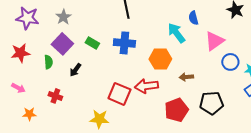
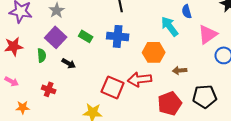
black arrow: (75, 70) -> (69, 63), turned -96

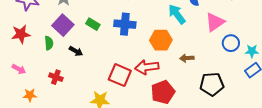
red pentagon: (170, 103) -> (163, 92), moved

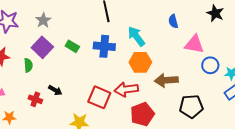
cyan arrow: (177, 14) -> (136, 36), moved
pink triangle: (215, 22) -> (194, 44), turned 45
black arrow: (76, 51) -> (55, 90), moved
brown arrow: (187, 58) -> (166, 80), size x1.6

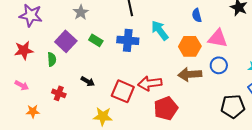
gray star: (43, 20) -> (81, 12), moved
orange hexagon: (140, 62) -> (190, 46), moved
blue circle: (210, 65) -> (219, 65), moved
black arrow: (55, 90) -> (88, 81), moved
black pentagon: (191, 106) -> (233, 106), moved

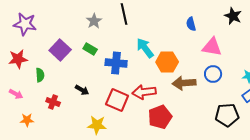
gray star: (81, 12) -> (94, 21), moved
cyan arrow: (160, 30) -> (145, 48), moved
blue cross: (128, 40) -> (116, 63), moved
orange hexagon: (190, 46) -> (167, 62), moved
green semicircle: (52, 59) -> (40, 75), moved

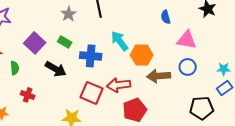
black arrow: (82, 90) -> (56, 69), moved, size x1.5

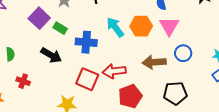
pink triangle: (187, 40) -> (169, 26), moved, turned 50
purple square: (35, 43) -> (39, 18), moved
orange hexagon: (142, 55) -> (141, 26), moved
black pentagon: (202, 108) -> (175, 93), moved

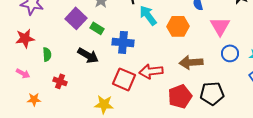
pink triangle: (169, 26) -> (220, 26), moved
cyan arrow: (115, 27) -> (148, 15), moved
blue circle: (183, 53) -> (230, 53), moved
red pentagon: (130, 96) -> (180, 96), moved

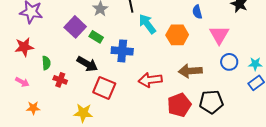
red square: (124, 79) -> (104, 88), moved
red cross: (60, 81) -> (60, 80), moved
yellow star: (104, 104) -> (83, 113), moved

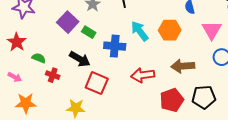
cyan arrow: (147, 24) -> (140, 31), moved
red star: (24, 47) -> (17, 42), turned -30
green semicircle: (46, 63) -> (39, 58), turned -64
orange star: (33, 108) -> (26, 103), size x1.5

